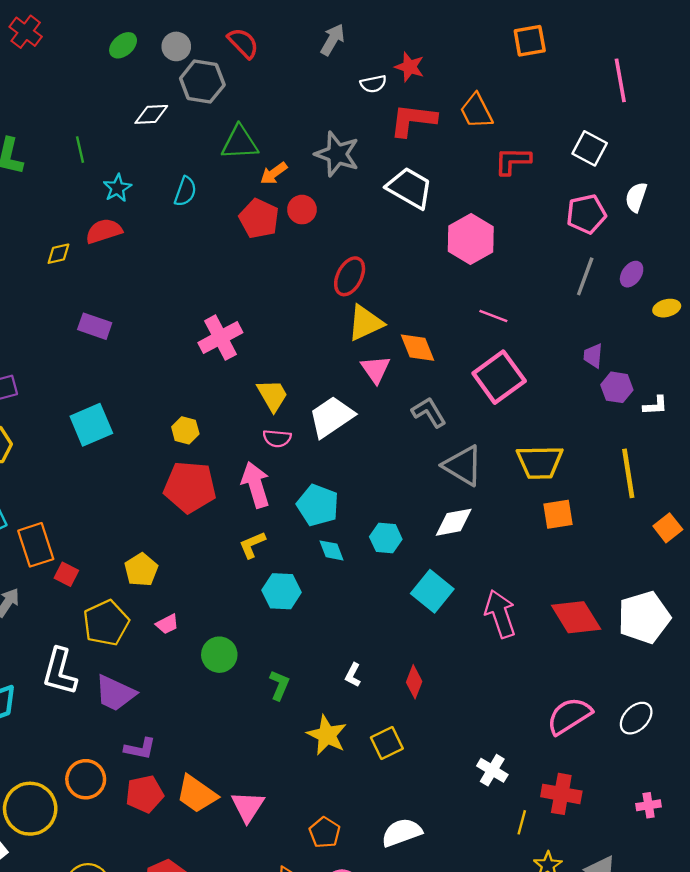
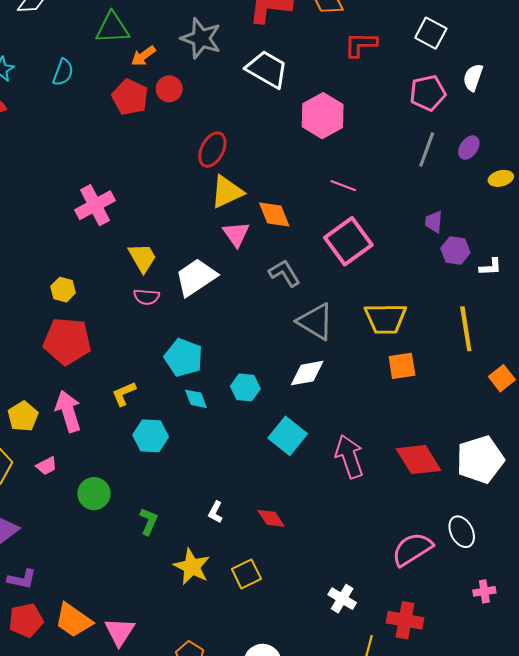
pink arrow: (256, 485) -> (68, 411), moved
red diamond: (414, 682) -> (271, 518), turned -56
white ellipse: (636, 718) -> (462, 532), moved, turned -72
pink cross: (649, 805) -> (484, 591), moved

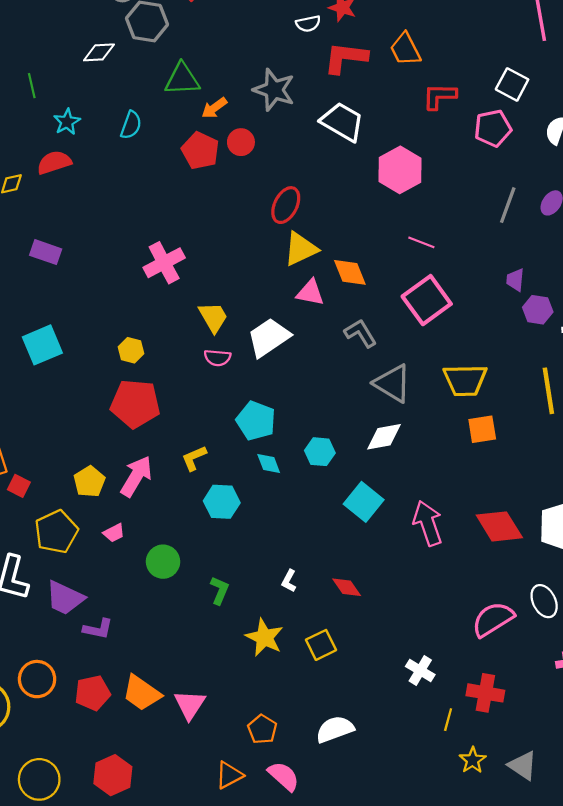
pink pentagon: (428, 93) -> (493, 128), moved
pink triangle: (236, 234) -> (310, 293), turned -44
pink arrow: (68, 411) -> (136, 476), turned 48
purple L-shape: (22, 579) -> (98, 629), moved

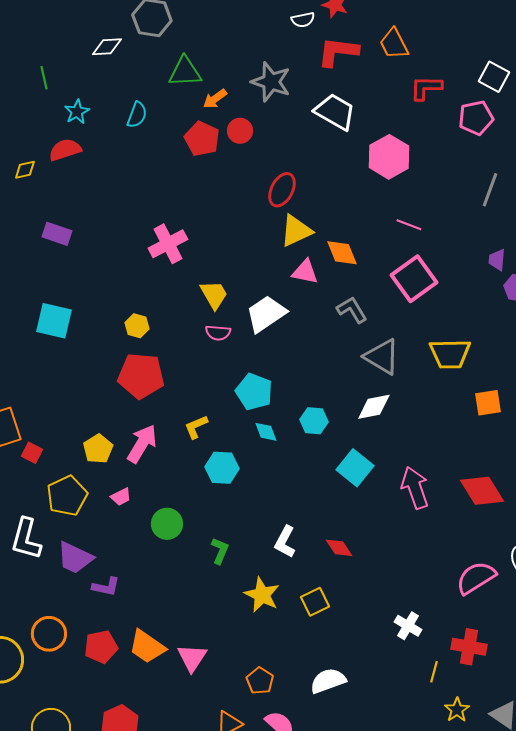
cyan square: (42, 345) -> (54, 321), turned 36
orange square: (482, 429) -> (488, 403), moved
white L-shape: (289, 581) -> (285, 542), size x1.5

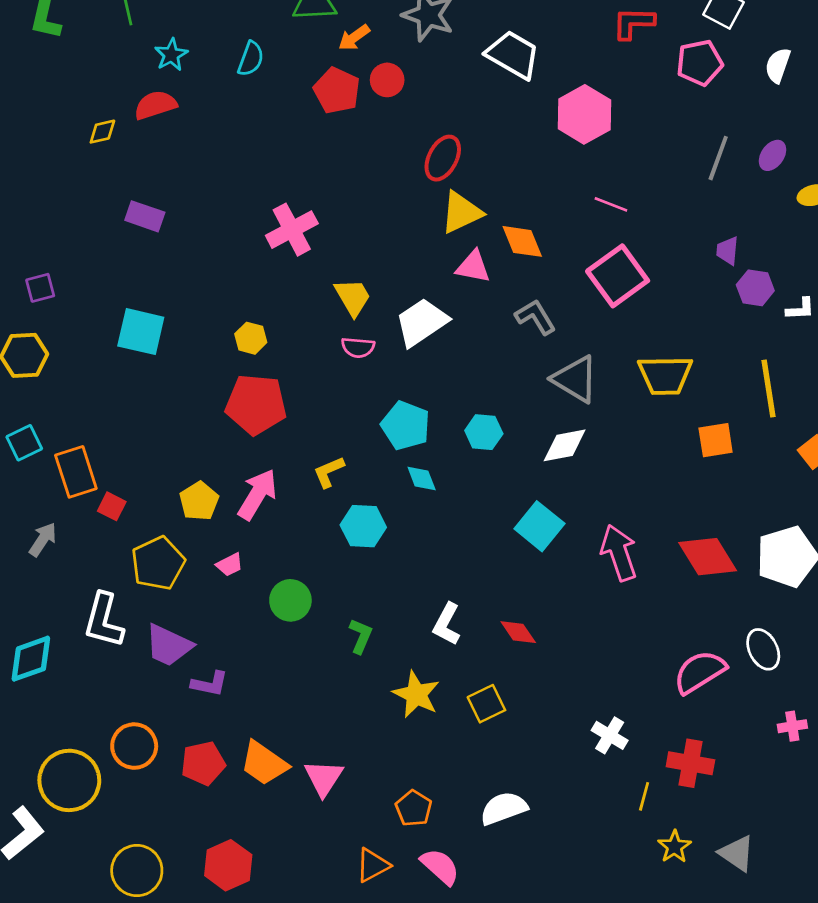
cyan hexagon: (314, 421) -> (484, 432), moved

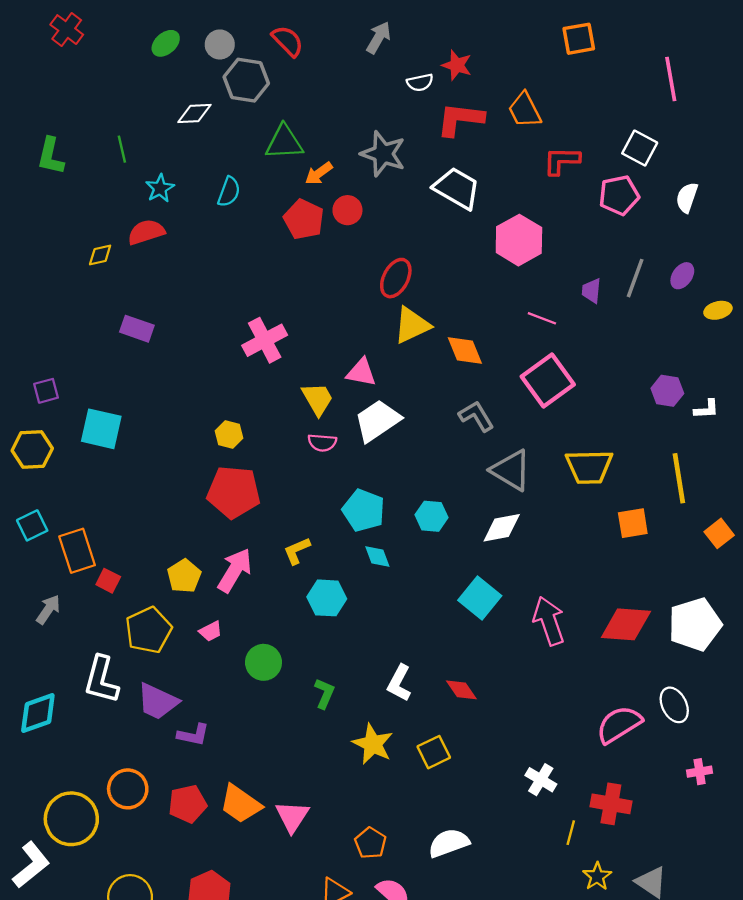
purple trapezoid: (727, 251) -> (591, 291), moved
pink triangle: (473, 267) -> (361, 372), moved
cyan square: (141, 332) -> (101, 429), moved
red diamond: (708, 557) -> (626, 624), turned -54

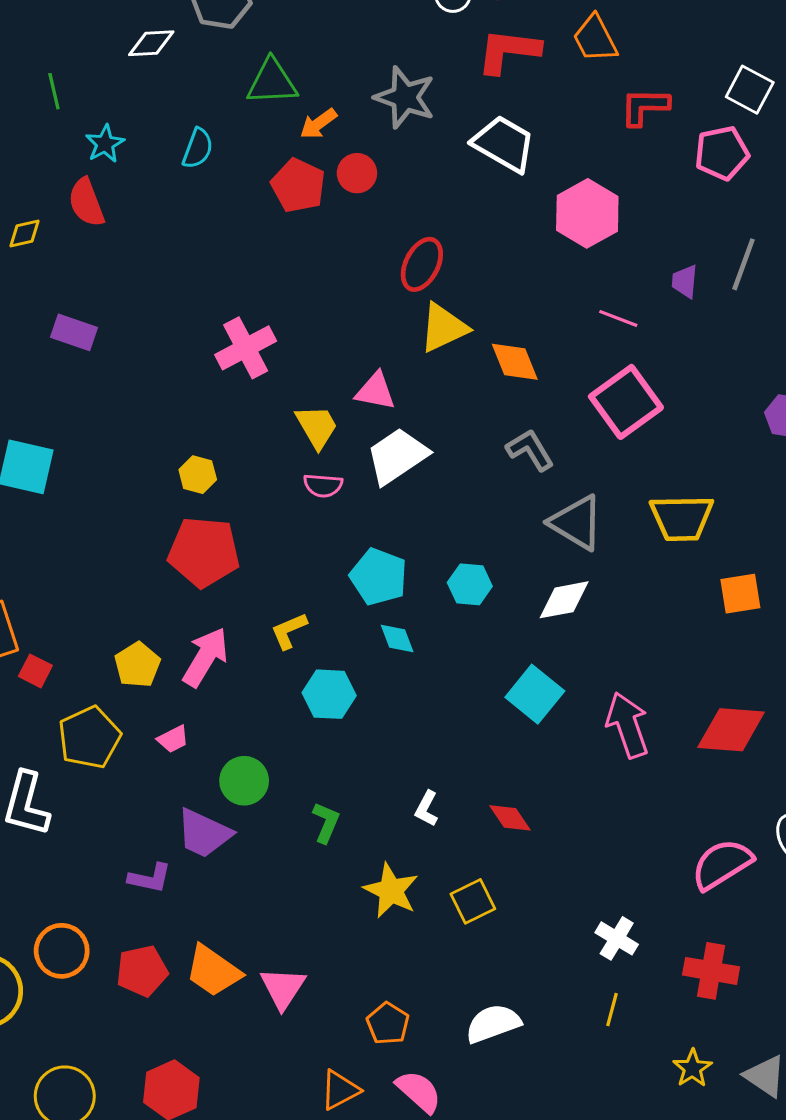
red semicircle: (146, 232) -> (86, 203), turned -93
white L-shape: (399, 683) -> (427, 809), size x0.7
purple trapezoid: (158, 701) -> (204, 833), moved
yellow line: (571, 833) -> (612, 1010), moved

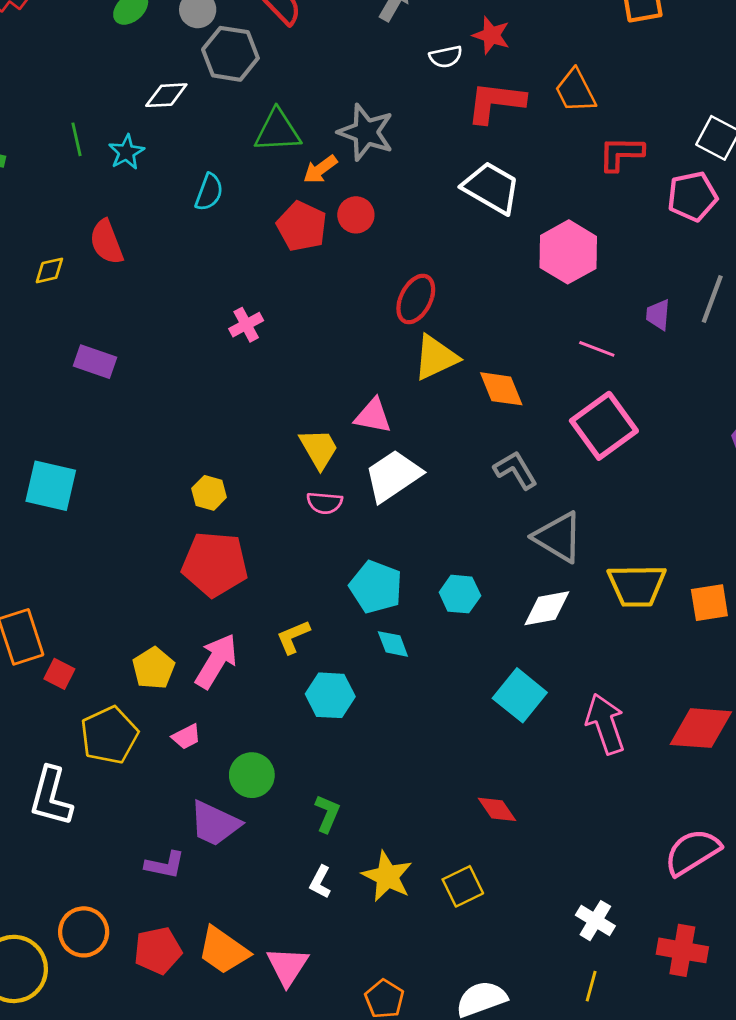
gray star: (405, 97) -> (366, 132), moved
cyan star: (105, 144) -> (126, 152), moved
pink cross: (246, 348) -> (246, 325), moved, size x0.6
yellow trapezoid: (682, 518) -> (637, 586), moved
white L-shape: (427, 809) -> (320, 882), moved

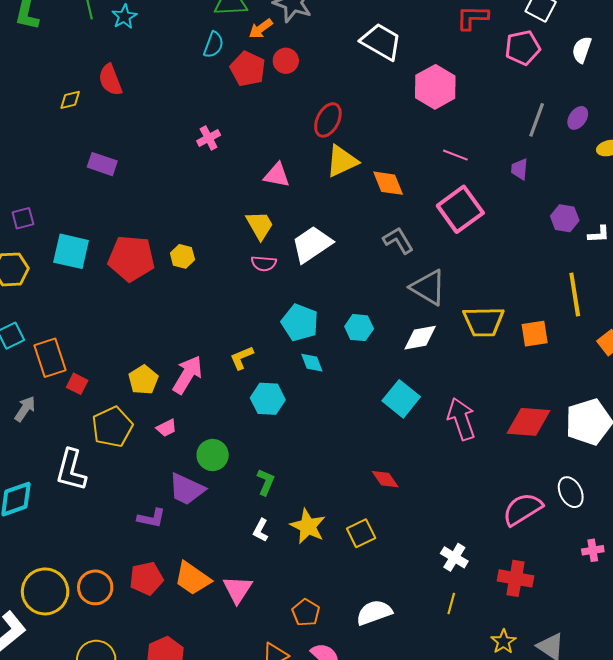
cyan semicircle: (209, 192) -> (214, 45), moved
purple trapezoid: (658, 315) -> (520, 169), moved
pink triangle: (373, 416) -> (277, 175), moved
red pentagon: (215, 564) -> (131, 258), moved
orange circle: (84, 932) -> (95, 587), moved

